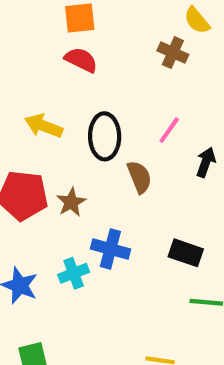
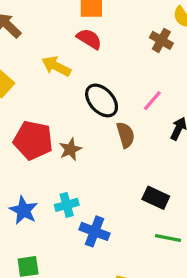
yellow arrow: (44, 126) -> (56, 66), moved
black ellipse: (105, 136) -> (102, 100), turned -48
blue cross: (110, 249) -> (94, 231), moved

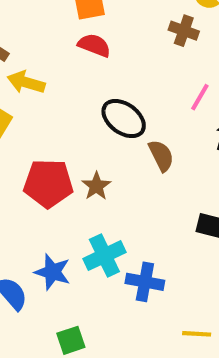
yellow arrow: (56, 66) -> (26, 82), moved
pink line: (152, 101) -> (200, 97), moved
cyan cross: (67, 205) -> (104, 256), size x1.4

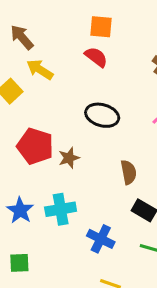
black ellipse: (124, 119) -> (102, 115), turned -36
brown semicircle: (161, 156) -> (129, 172), moved
blue cross: (145, 282) -> (101, 239), moved

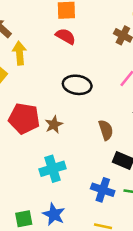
yellow arrow: (40, 70) -> (20, 53), turned 60
blue star: (20, 210) -> (54, 214), moved
blue cross: (101, 239) -> (103, 190), moved

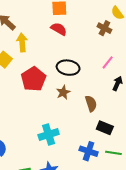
red pentagon: (24, 118) -> (34, 79), moved, turned 30
brown star: (54, 125) -> (63, 92), moved

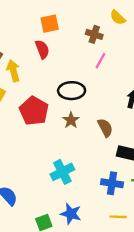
brown cross: (104, 28) -> (94, 34), moved
red semicircle: (59, 29) -> (42, 49), moved, turned 49
pink line: (108, 62) -> (100, 61), moved

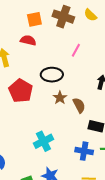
brown cross: (94, 34) -> (63, 17), moved, size x1.5
red semicircle: (42, 49) -> (28, 40), turned -56
brown star: (71, 120) -> (60, 98), moved

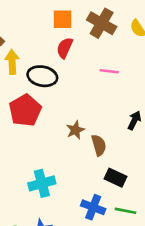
red semicircle: (28, 40) -> (65, 48), moved, turned -91
pink line: (76, 50) -> (109, 71), turned 56
black ellipse: (52, 75) -> (42, 76), moved

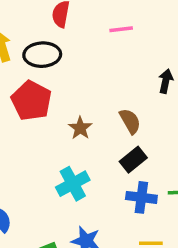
brown star: (75, 130) -> (80, 128), moved
black rectangle: (116, 178) -> (133, 160), moved, turned -50

